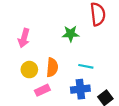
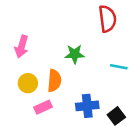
green star: (71, 34) -> (75, 54), moved
cyan line: (86, 66) -> (119, 67), moved

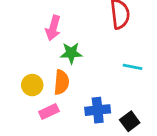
pink arrow: (22, 47) -> (53, 28), moved
green star: (75, 54) -> (71, 53), moved

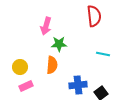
yellow circle: (32, 85) -> (20, 67), moved
pink rectangle: (49, 111) -> (26, 86), moved

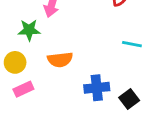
green star: (59, 44) -> (29, 30), moved
orange semicircle: (52, 65) -> (60, 60), turned 78

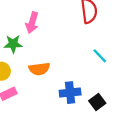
cyan line: (132, 44) -> (100, 56), turned 35

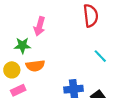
orange semicircle: (39, 69) -> (35, 66), moved

